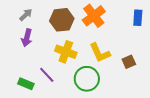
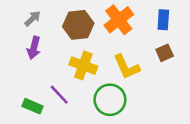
blue rectangle: (138, 18) -> (163, 20), moved
brown square: (129, 62) -> (165, 53), moved

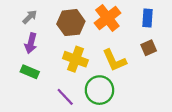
purple line: (59, 95) -> (65, 97), moved
green rectangle: (33, 106) -> (30, 72), moved

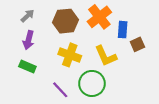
blue rectangle: (148, 18) -> (123, 30), moved

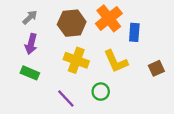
brown square: (137, 44) -> (156, 68), moved
green circle: (92, 83) -> (101, 92), size x0.6

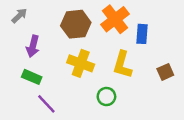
gray arrow: (30, 17) -> (19, 16), moved
yellow L-shape: (116, 61) -> (122, 65), turned 40
purple line: (66, 98) -> (46, 104), moved

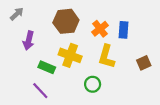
orange cross: (115, 19) -> (100, 29), moved, size x0.7
green rectangle: (32, 77) -> (47, 67), moved

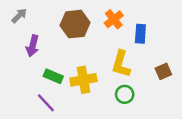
orange cross: (100, 29) -> (114, 19), moved
yellow cross: (70, 55) -> (83, 80), moved, turned -30
green circle: (93, 84) -> (125, 94), moved

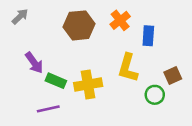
purple arrow: (33, 46) -> (34, 63), moved, turned -50
green circle: (125, 94) -> (155, 95), moved
purple line: (46, 103) -> (48, 109), turned -60

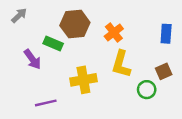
orange cross: (120, 20) -> (114, 32), moved
blue rectangle: (148, 36) -> (166, 34), moved
green rectangle: (56, 81) -> (53, 43), moved

